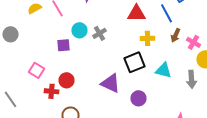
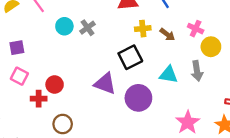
brown arrow: (176, 35) -> (167, 34), moved, turned -72
purple square: (64, 45) -> (17, 48), moved
cyan triangle: (164, 70) -> (169, 75), moved
purple circle: (138, 98) -> (138, 98), size x1.5

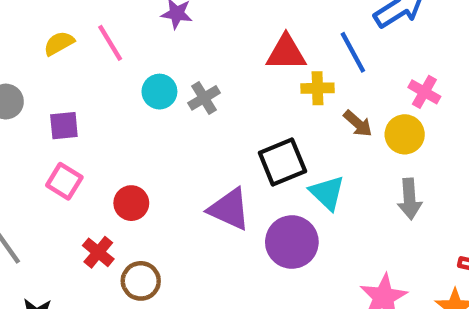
yellow cross: (143, 29) -> (318, 88), moved
pink cross: (196, 29) -> (424, 92), moved
yellow circle: (211, 47) -> (405, 134), moved
cyan triangle: (169, 75) -> (327, 193), moved, turned 30
red cross: (39, 99) -> (98, 252), moved, turned 35

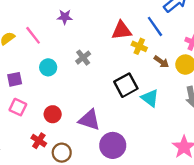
yellow cross: (318, 88) -> (139, 46), turned 32
cyan circle: (159, 92) -> (48, 67), moved
purple triangle: (229, 209) -> (89, 120), moved
purple circle: (292, 242) -> (113, 145), moved

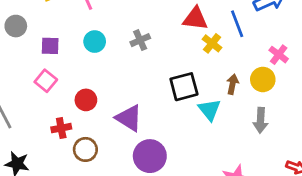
brown arrow: (161, 62) -> (232, 84), moved, turned -128
red cross: (39, 141) -> (61, 128), turned 32

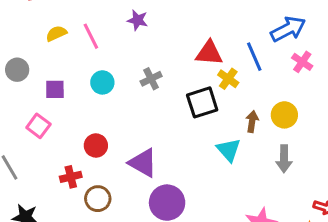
pink cross: (279, 55) -> (302, 62), moved
pink square: (46, 81) -> (38, 126), moved
black square: (184, 87) -> (202, 102), moved

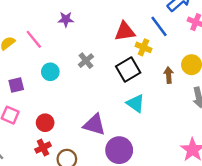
red circle: (96, 146) -> (45, 123), moved
cyan triangle: (229, 150) -> (135, 103), moved

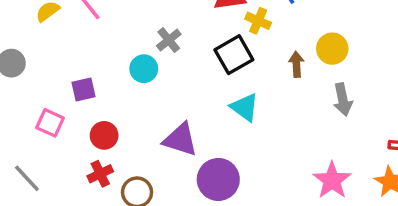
cyan circle: (50, 72) -> (144, 69), moved
purple square: (16, 85) -> (83, 89), moved

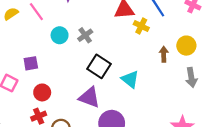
black square: (234, 55) -> (99, 66), moved, turned -30
cyan circle: (144, 69) -> (60, 35), moved

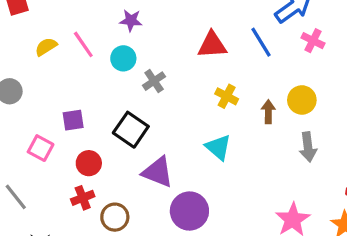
yellow cross: (141, 26) -> (227, 96), moved
cyan circle: (60, 35) -> (123, 58), moved
black square: (99, 66) -> (131, 130), moved

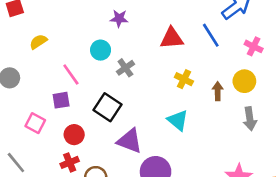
purple star: (131, 20) -> (119, 19), moved
pink cross: (313, 41) -> (254, 46), moved
pink line: (83, 44) -> (71, 75), moved

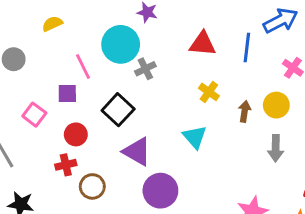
blue line: (211, 35) -> (247, 48), turned 30
cyan circle: (101, 50) -> (121, 44), size x1.6

